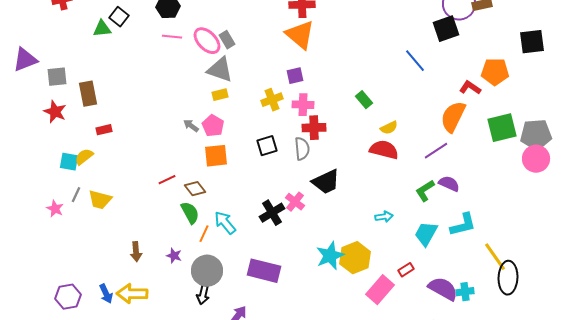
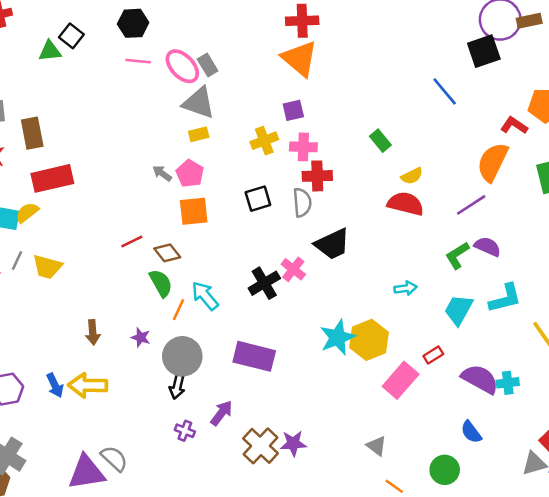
red rectangle: (104, 130) -> (52, 178), size x2.0

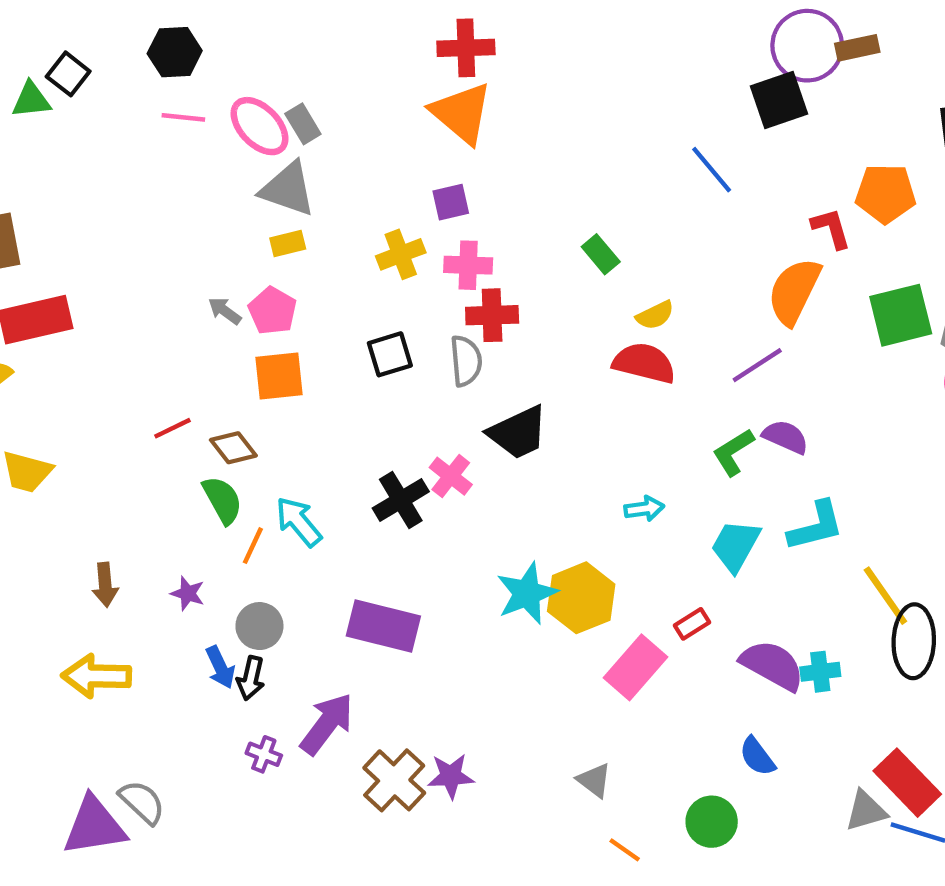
red L-shape: (514, 125) -> (831, 228), turned 40
gray circle: (182, 356) -> (259, 626), size x0.7
blue arrow: (55, 385) -> (220, 667), moved
purple arrow: (221, 413) -> (327, 724), size x1.4

